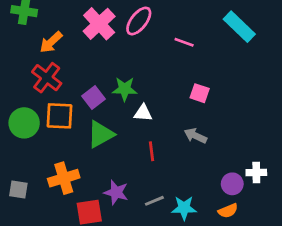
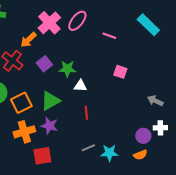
orange arrow: (51, 42) -> (28, 40), moved
purple square: (93, 97) -> (44, 64), moved
orange square: (59, 116) -> (21, 103), moved, turned -30
gray arrow: (195, 136) -> (155, 101), moved
purple star: (116, 192) -> (49, 126), moved

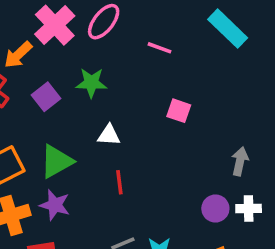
green star: (67, 69) -> (91, 83), moved
gray arrow: (155, 101) -> (240, 161), turned 77
purple circle: (143, 136) -> (215, 208), moved

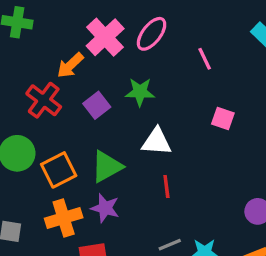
pink line: (160, 48) -> (205, 59), turned 45
white triangle: (109, 135) -> (157, 142), size x1.4

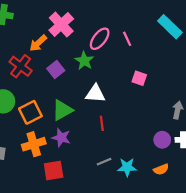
pink ellipse: (152, 34) -> (100, 39), moved
green star: (140, 92) -> (84, 61), turned 30

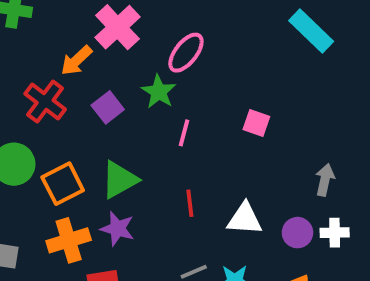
pink line: (127, 39) -> (184, 133), moved, turned 40
white triangle: (95, 94) -> (245, 219), moved

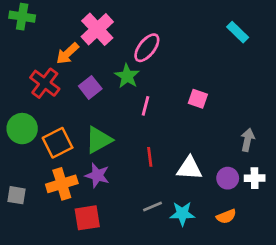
cyan rectangle: (311, 31) -> (238, 32), size x0.7

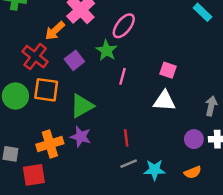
orange square: (58, 143) -> (46, 90), moved, turned 35
red line: (150, 157) -> (126, 138), moved
white triangle: (189, 168) -> (164, 101), moved
red square: (87, 218) -> (34, 175), moved

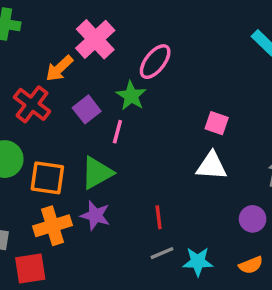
pink line: (123, 76) -> (117, 132), moved
orange square: (46, 90) -> (47, 178), moved

